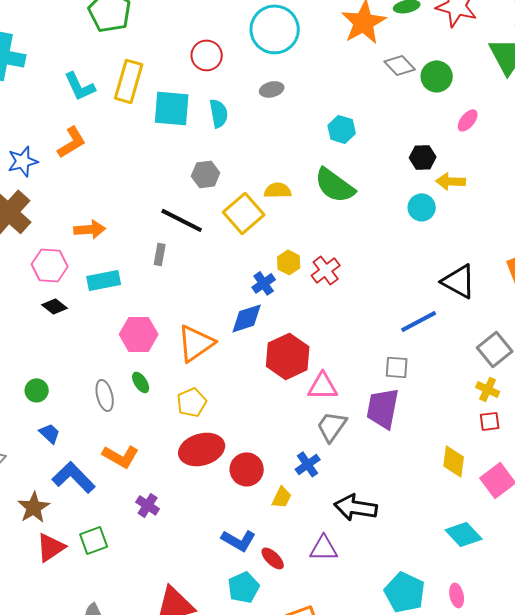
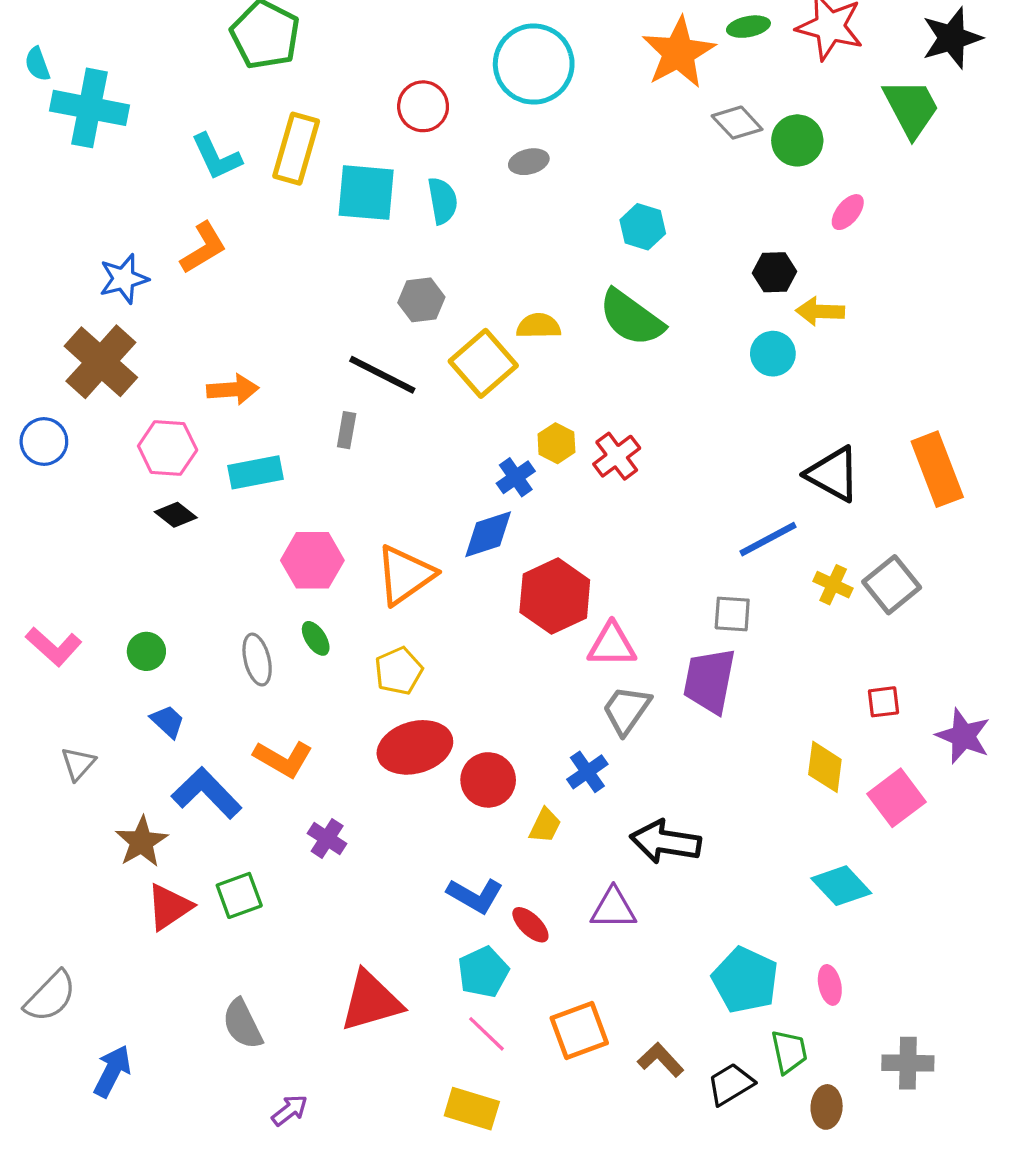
yellow cross: (488, 389) -> (833, 585), moved

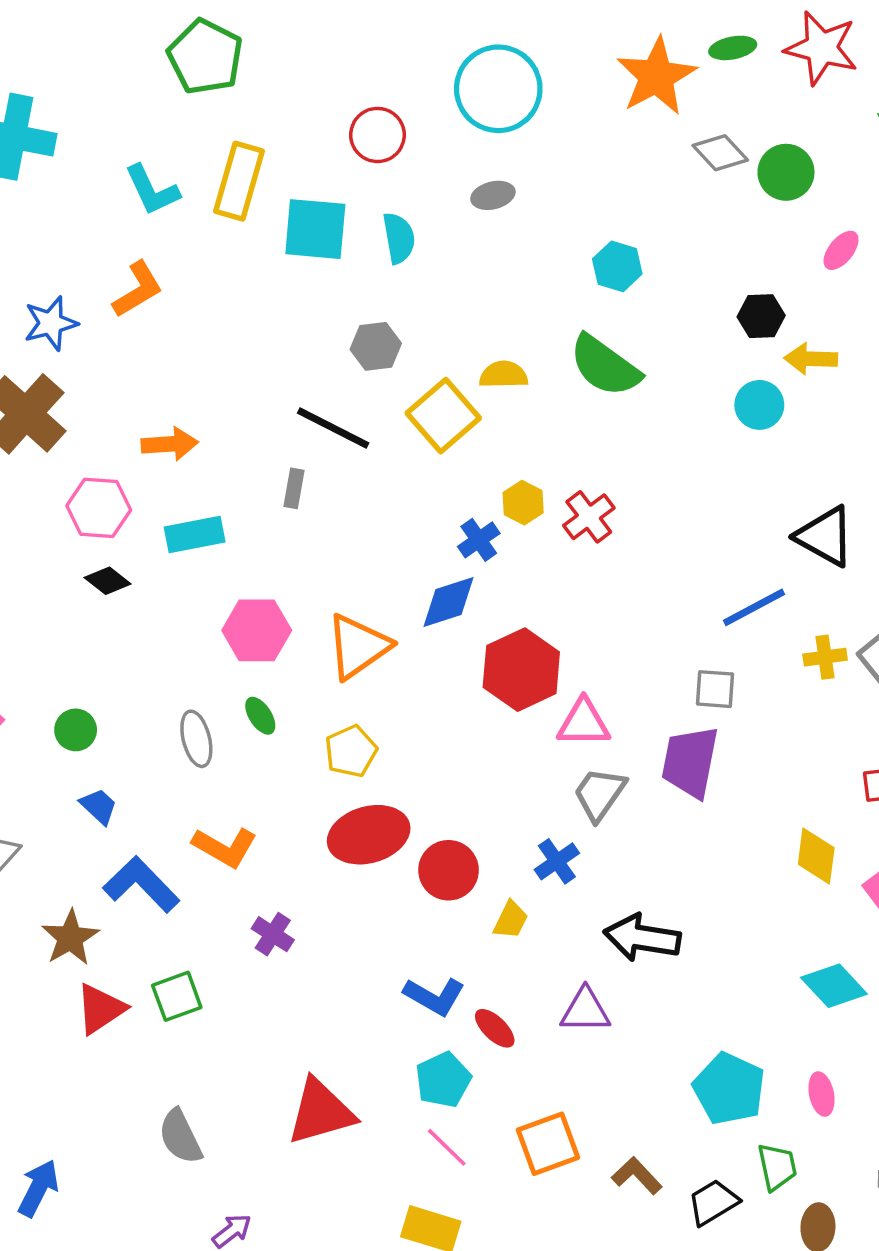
yellow cross: (833, 585) -> (825, 657), turned -33

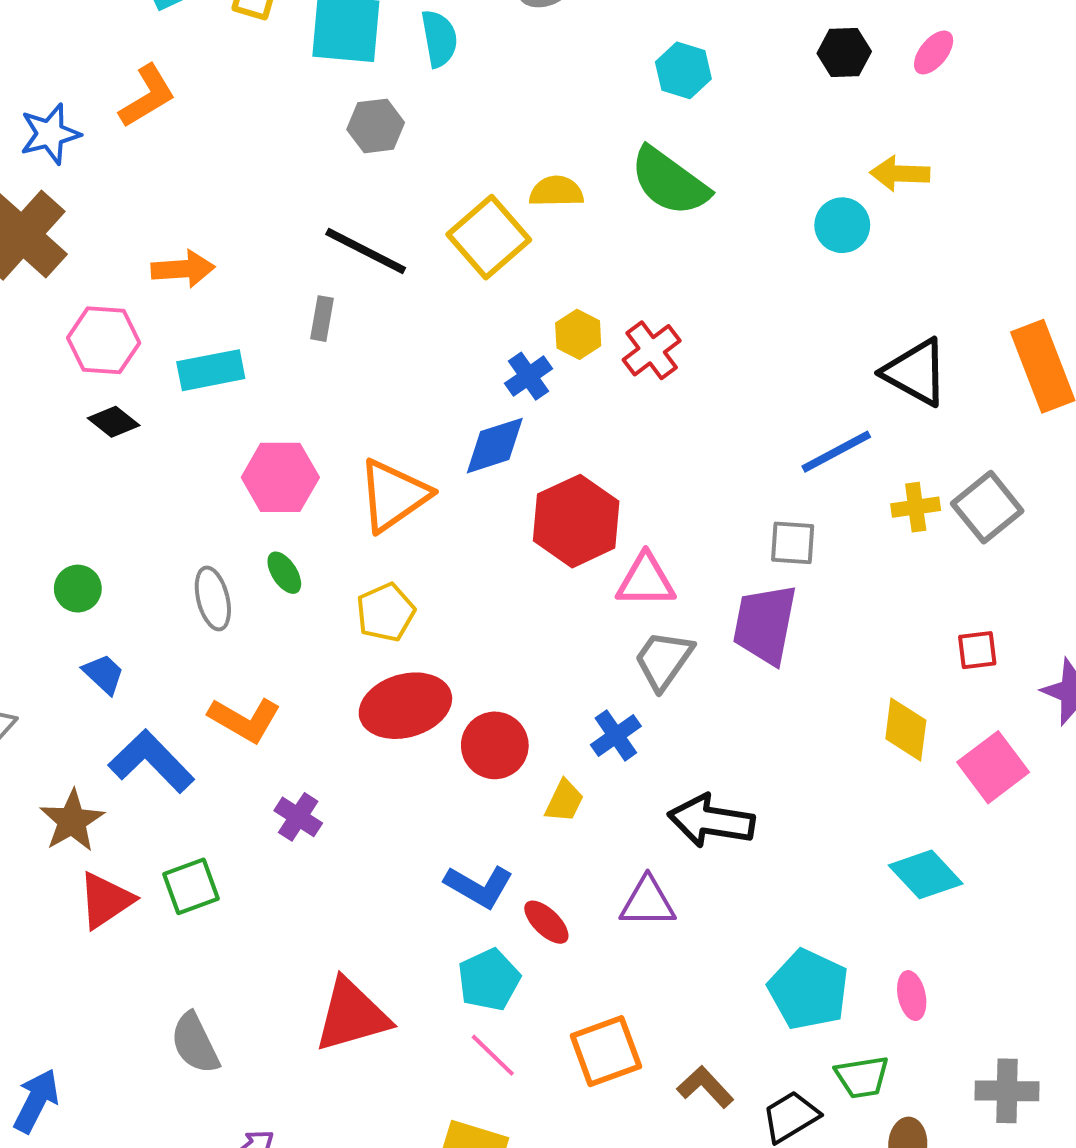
black hexagon: (761, 316) -> (844, 52), moved
gray hexagon: (376, 346) -> (376, 126), moved
green trapezoid: (777, 1167) -> (862, 1077), turned 93

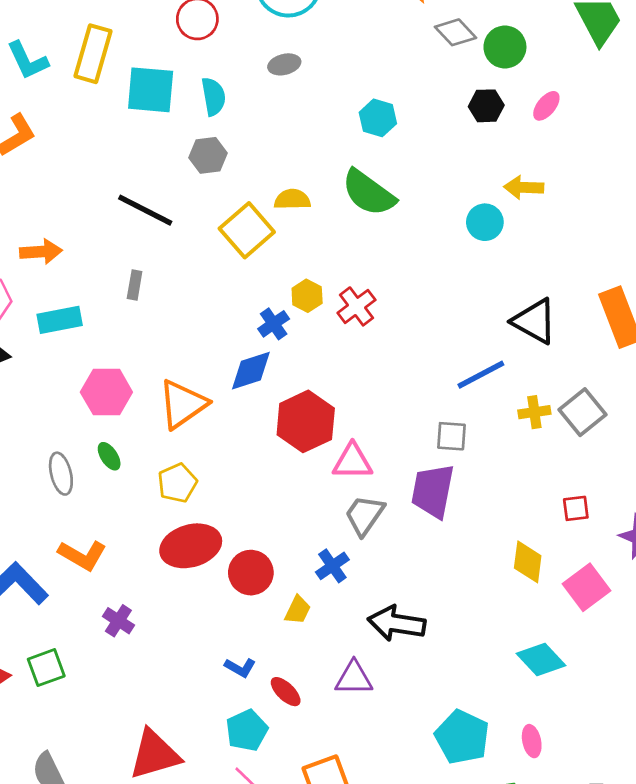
gray hexagon: (376, 126) -> (208, 155), moved
black line: (366, 251) -> (145, 210), moved
blue L-shape: (479, 886) -> (240, 668), size x0.7

